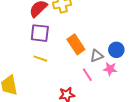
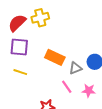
orange rectangle: (76, 44) -> (55, 57), turned -30
pink star: (110, 69) -> (89, 91), moved

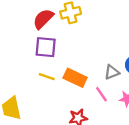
orange rectangle: (55, 57) -> (75, 78), moved

